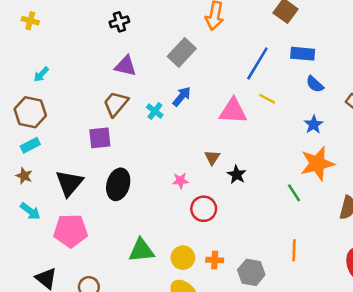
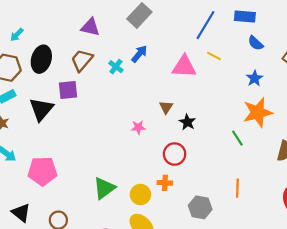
black triangle: (69, 183) -> (41, 109), moved
black ellipse: (118, 184) -> (41, 59), moved
red circle: (204, 209) -> (175, 154), moved
green triangle: (141, 250) -> (104, 188), turned -30
orange cross: (215, 260) -> (165, 183), moved

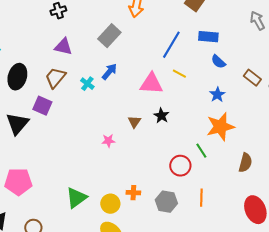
purple square: (68, 90) -> (42, 106), turned 30
black star: (187, 122) -> (161, 116), moved
red circle: (175, 154) -> (180, 166), moved
gray hexagon: (200, 207) -> (166, 202), moved

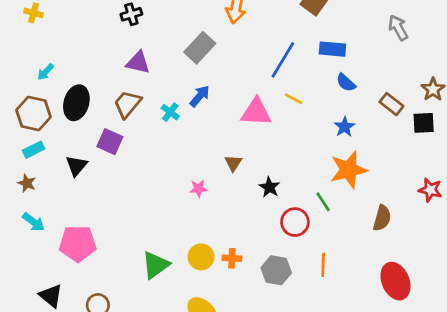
black star: (161, 116) -> (269, 187), moved
black triangle: (17, 124) -> (76, 166), size x0.7
yellow circle: (110, 204) -> (201, 257), moved

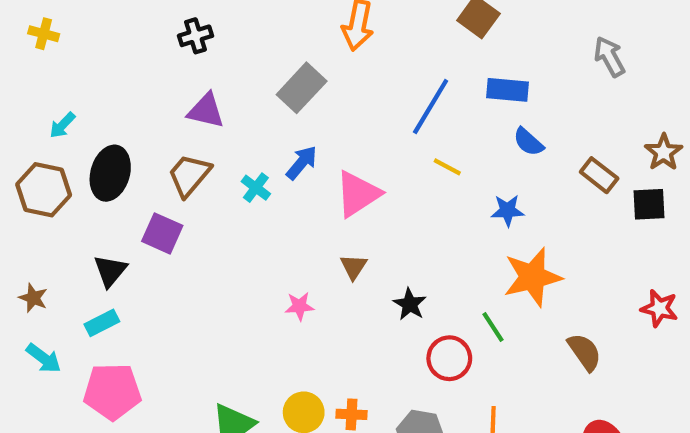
pink triangle: (256, 112) -> (358, 194), moved, turned -36
blue star: (345, 127) -> (508, 211), moved, turned 30
cyan rectangle: (34, 150) -> (102, 323), moved
brown semicircle: (382, 218) -> (585, 352), turned -50

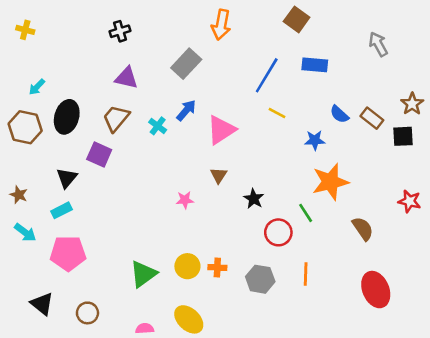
blue semicircle: (528, 142) -> (339, 114), moved

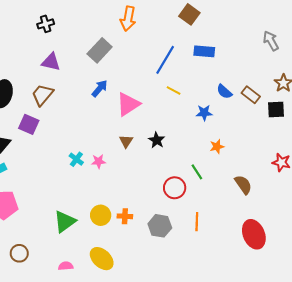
gray arrow: (378, 44) -> (271, 41), moved
cyan cross: (158, 126) -> (76, 159), moved
orange star: (330, 182) -> (217, 147), size x0.5
black star: (254, 199) -> (157, 140), moved

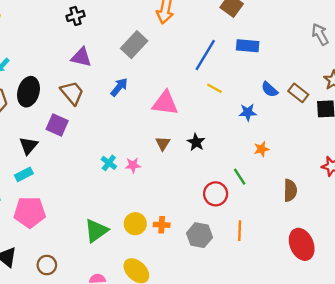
blue arrow: (100, 88) -> (119, 87), moved
brown trapezoid: (42, 95) -> (72, 93), turned 100
pink triangle: (128, 104) -> (165, 103), turned 40
brown semicircle: (243, 185) -> (290, 190), turned 36

